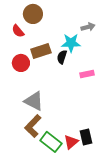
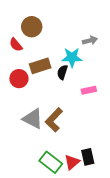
brown L-shape: (33, 126) -> (54, 120), moved

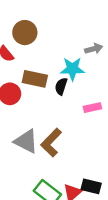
brown rectangle: (40, 66) -> (35, 79), turned 30
black rectangle: (88, 157) -> (91, 186), turned -63

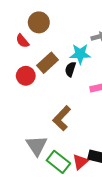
brown rectangle: (35, 79) -> (48, 63), turned -54
gray triangle: (26, 141) -> (37, 145), moved, turned 30

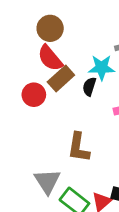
red semicircle: (22, 41) -> (50, 58), moved, size x1.5
brown L-shape: (62, 118) -> (79, 147), turned -35

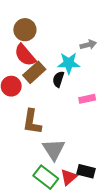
brown L-shape: (79, 147) -> (32, 122), moved
gray triangle: (47, 181) -> (54, 149), moved

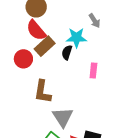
gray arrow: (88, 45) -> (94, 21), turned 72
pink rectangle: (87, 99) -> (93, 71), turned -72

